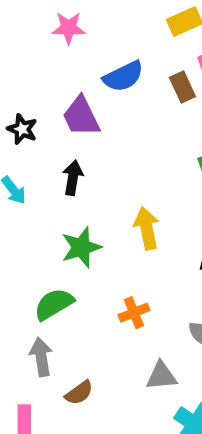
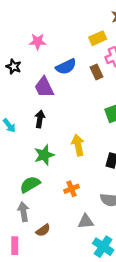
black star: (22, 129) -> (14, 67), moved

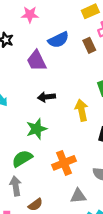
black arrow: (40, 119) -> (46, 97), moved, turned -105
yellow arrow: (78, 145) -> (82, 110), moved
orange cross: (71, 189) -> (64, 163), size x1.5

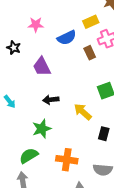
blue semicircle: (58, 40) -> (67, 38), moved
yellow arrow: (82, 110) -> (83, 112), turned -36
orange cross: (64, 163) -> (67, 160), turned 30

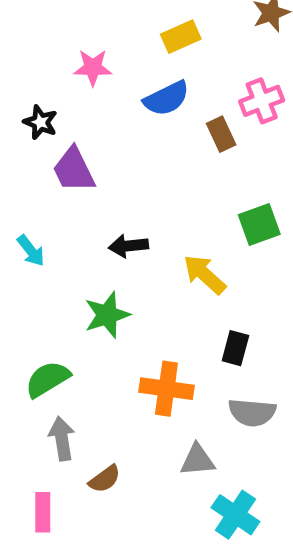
yellow rectangle: (91, 22) -> (181, 37), moved
purple trapezoid: (42, 67) -> (74, 170), moved
black rectangle: (104, 134) -> (235, 348), moved
green semicircle: (29, 156) -> (48, 379), moved

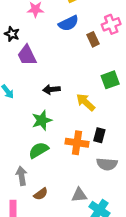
green semicircle: (48, 379) -> (39, 150), moved
orange cross: (166, 389) -> (77, 143), moved
gray triangle: (197, 460) -> (79, 195), moved

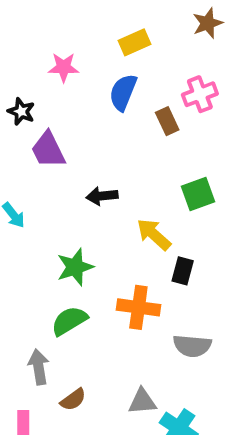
blue semicircle: (68, 23) -> (123, 92), turned 138
black arrow: (51, 89) -> (102, 196), moved
black rectangle: (99, 135) -> (183, 271), moved

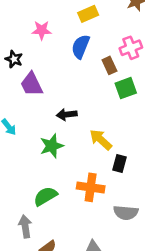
green square: (198, 194) -> (126, 88), moved
green star: (75, 267) -> (52, 146), moved

